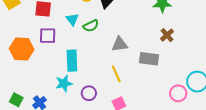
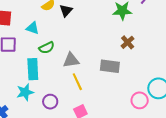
cyan triangle: (72, 19) -> (33, 28), turned -32
green semicircle: (91, 26) -> (47, 48), moved
gray triangle: (120, 44) -> (71, 60), moved

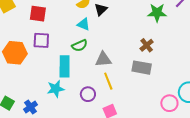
cyan triangle: (33, 28) -> (84, 24), moved
brown cross: (128, 42) -> (147, 45), moved
purple circle: (50, 102) -> (88, 94), moved

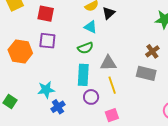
cyan rectangle: (65, 66) -> (83, 75), moved
cyan star: (56, 89) -> (46, 90), moved
blue cross: (30, 107) -> (58, 107), moved

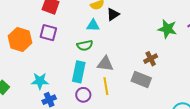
cyan triangle: (91, 27) -> (93, 25), turned -32

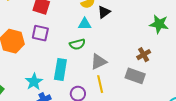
gray triangle: (105, 64) -> (99, 62), turned -30
cyan rectangle: (79, 72) -> (60, 70), moved
cyan star: (40, 81) -> (34, 82), turned -30

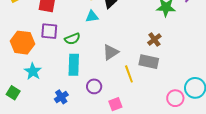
green semicircle: (77, 44) -> (72, 39), moved
cyan star: (34, 82) -> (33, 71), moved
yellow line: (100, 84) -> (129, 74), moved

